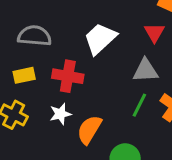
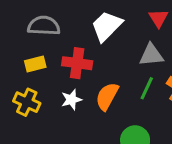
orange semicircle: (89, 130) -> (107, 96), moved

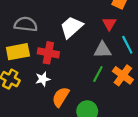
yellow rectangle: (35, 64) -> (18, 52), size x1.5
orange semicircle: (107, 96) -> (61, 97), moved

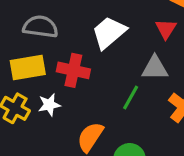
green line: (98, 74) -> (131, 98), moved
white star: (43, 79) -> (49, 105), moved

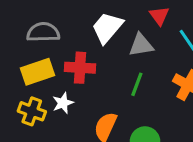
gray triangle: (155, 68) -> (141, 45), moved

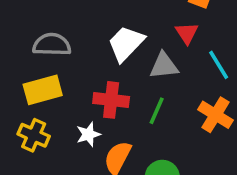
red cross: (80, 68) -> (111, 100), moved
white star: (63, 103) -> (88, 134), moved

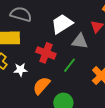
white star: (88, 134) -> (20, 70), moved

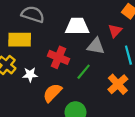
white trapezoid: (62, 24) -> (77, 26), turned 30

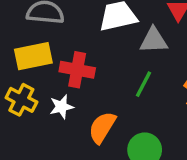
red cross: (58, 57) -> (77, 70), moved

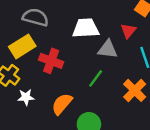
yellow rectangle: (33, 56) -> (22, 46), turned -30
white star: (61, 107) -> (26, 97), moved

